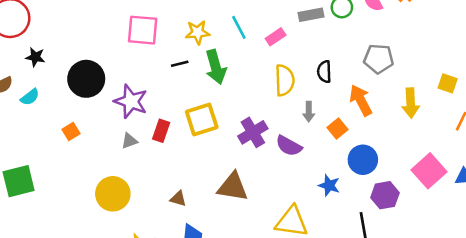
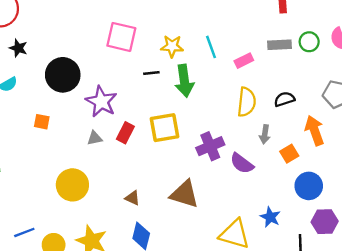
black semicircle: (324, 72) -> (284, 99), turned 66
orange square: (71, 132) -> (42, 122), turned 35
blue star: (329, 185) -> (270, 217), moved

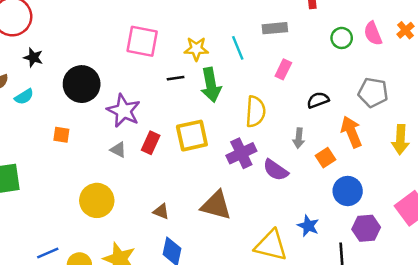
gray rectangle: (280, 45) -> (275, 28), moved
pink rectangle: (244, 61) -> (283, 69), moved, turned -36
yellow semicircle: (247, 102) -> (255, 111), moved
gray triangle: (95, 138) -> (118, 150), turned 42

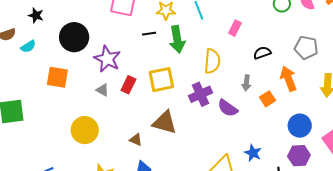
orange square: (61, 135) -> (57, 77), size x1.6
blue circle: (348, 191) -> (300, 126), moved
brown triangle: (216, 205) -> (165, 123), moved

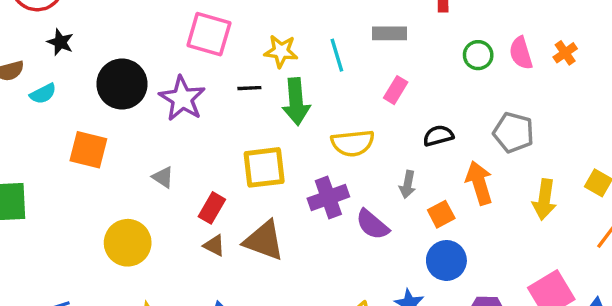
purple star: (107, 59) -> (182, 99), moved
yellow semicircle: (212, 61) -> (353, 143), turned 75
red rectangle: (128, 85) -> (212, 208), moved
blue circle: (300, 126) -> (446, 260), moved
brown triangle: (136, 140) -> (214, 246), moved

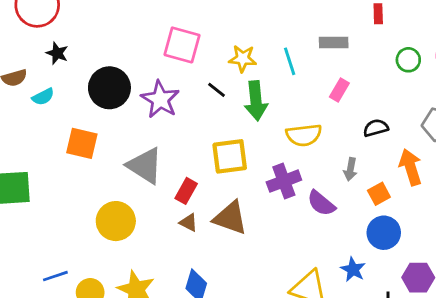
black line: (249, 88) -> (216, 90), turned 42
gray triangle: (163, 177) -> (145, 166), size x2.0

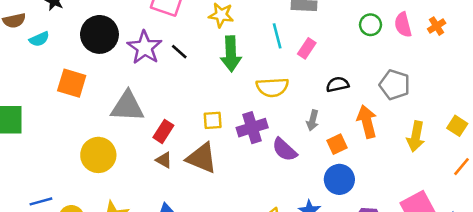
cyan line: (290, 61) -> (277, 36), moved
black line: (216, 90) -> (179, 52), moved
yellow square: (230, 156) -> (213, 120), moved, size x0.6
gray triangle: (145, 166) -> (127, 106), turned -33

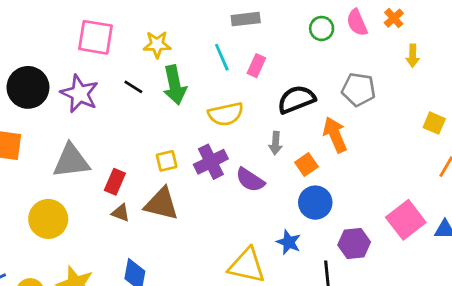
black line: (179, 52) -> (133, 87), moved
black semicircle: (338, 84) -> (296, 99), size x1.5
yellow arrow: (416, 136) -> (413, 56), moved, size x0.7

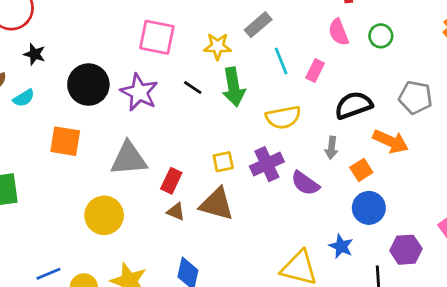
gray rectangle: (246, 19) -> (258, 25), moved, turned -36
pink semicircle: (357, 23) -> (339, 32), moved
orange arrow: (335, 135) -> (391, 141), turned 136

